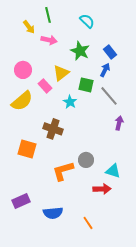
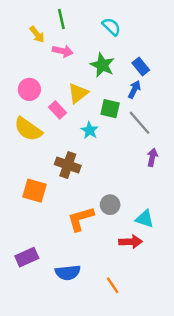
yellow semicircle: (22, 101) -> (28, 129), turned 75

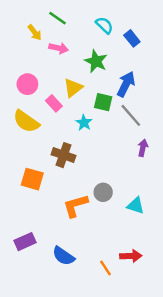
green line: (61, 19) -> (57, 18), turned -42
blue rectangle: (141, 66) -> (132, 38), moved
blue arrow: (134, 89) -> (126, 84), size x1.5
red arrow: (131, 242) -> (131, 256), moved
blue semicircle: (68, 273) -> (63, 256), turned 40

